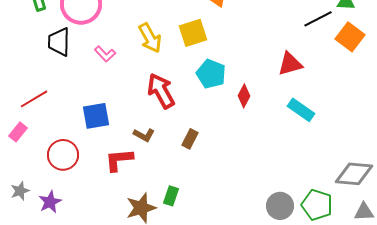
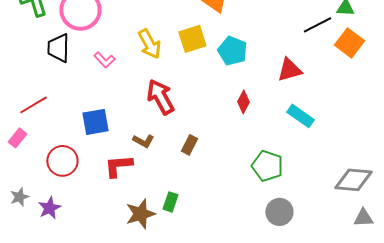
cyan pentagon: (211, 74) -> (232, 51), moved
green pentagon: (317, 205) -> (267, 166), moved

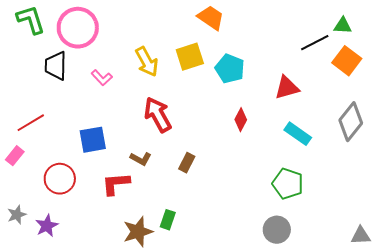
green pentagon: (267, 166) -> (288, 184), moved
gray diamond: (353, 180) -> (351, 122), moved, turned -57

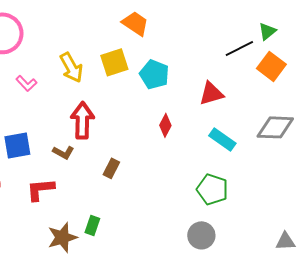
green triangle: (343, 26) -> (267, 31), turned -42
red arrow: (158, 115) -> (82, 120), turned 30
gray diamond: (351, 122) -> (275, 127), turned 54
brown L-shape: (141, 159) -> (63, 152), moved

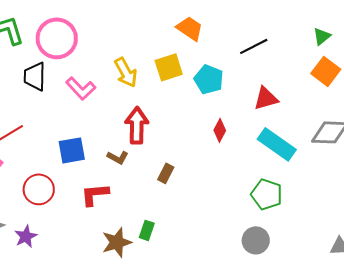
black line: (239, 48) -> (254, 46), moved
pink L-shape: (26, 83) -> (81, 88), size x1.4
cyan rectangle: (222, 139) -> (277, 144), size x1.4

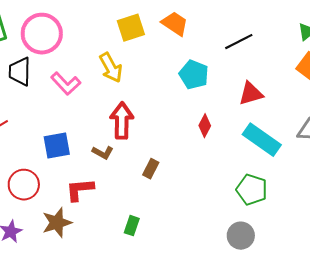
yellow square: (169, 67) -> (131, 28), moved
brown star: (117, 242) -> (57, 223), moved

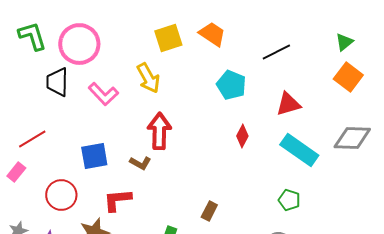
brown rectangle: (151, 169) -> (209, 211), moved
green pentagon: (252, 190) -> (289, 200), size x0.7

